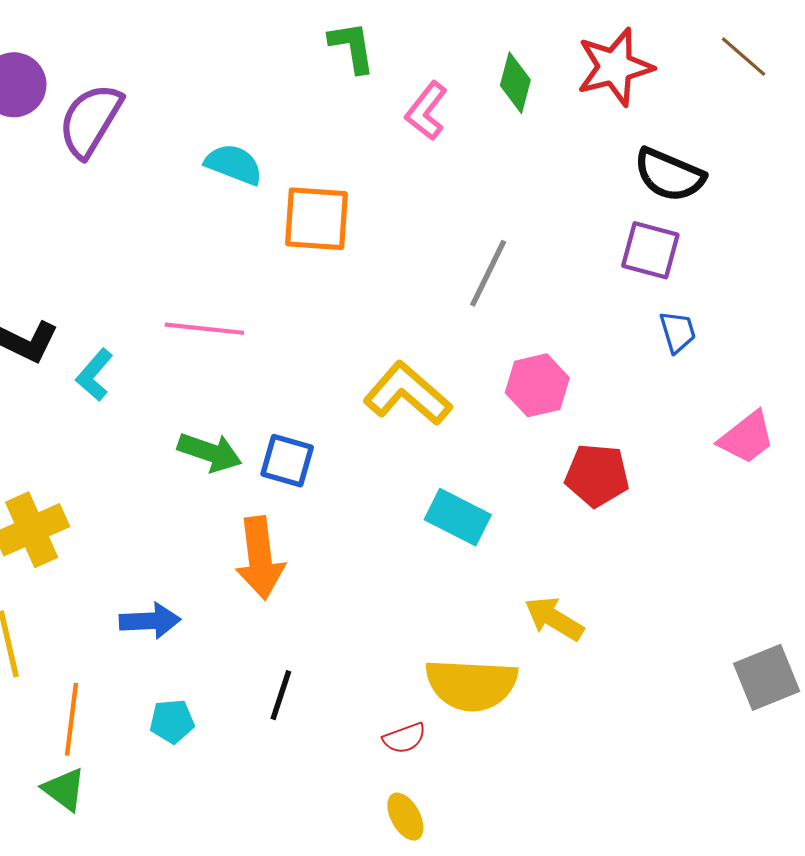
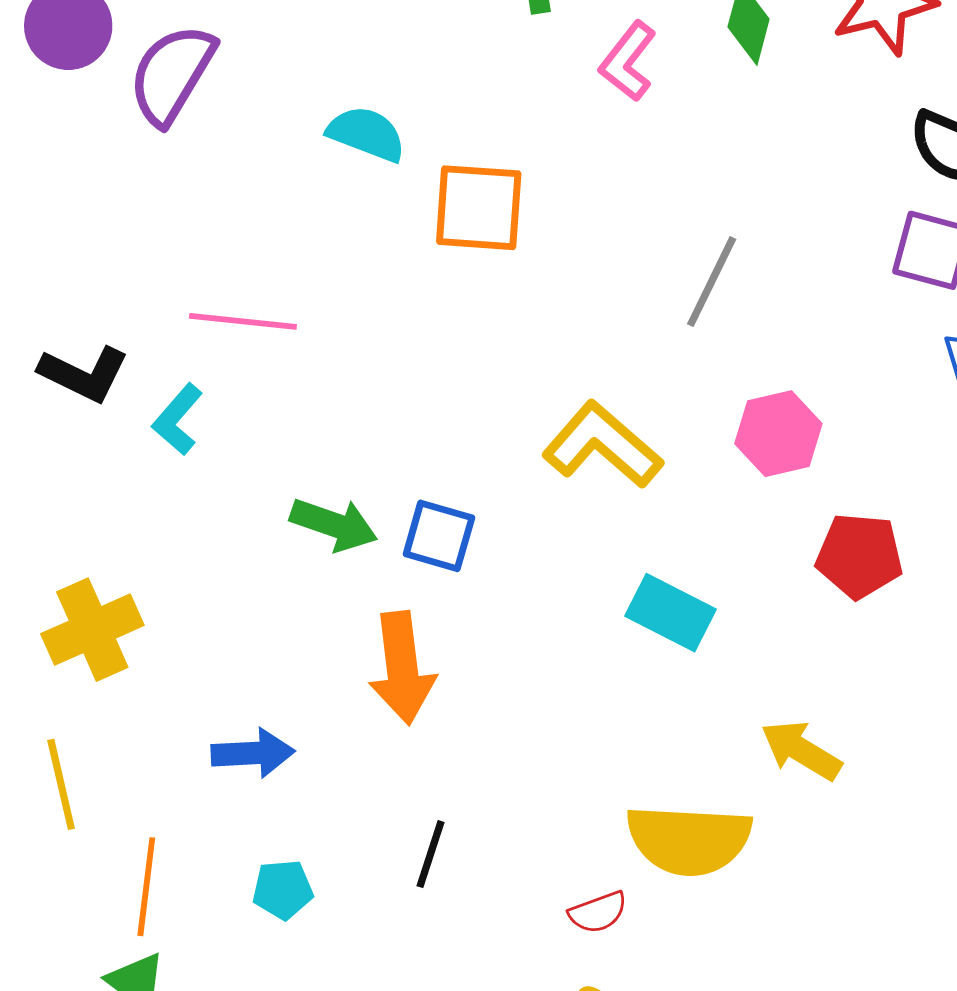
pink line: (204, 329) -> (243, 321), moved

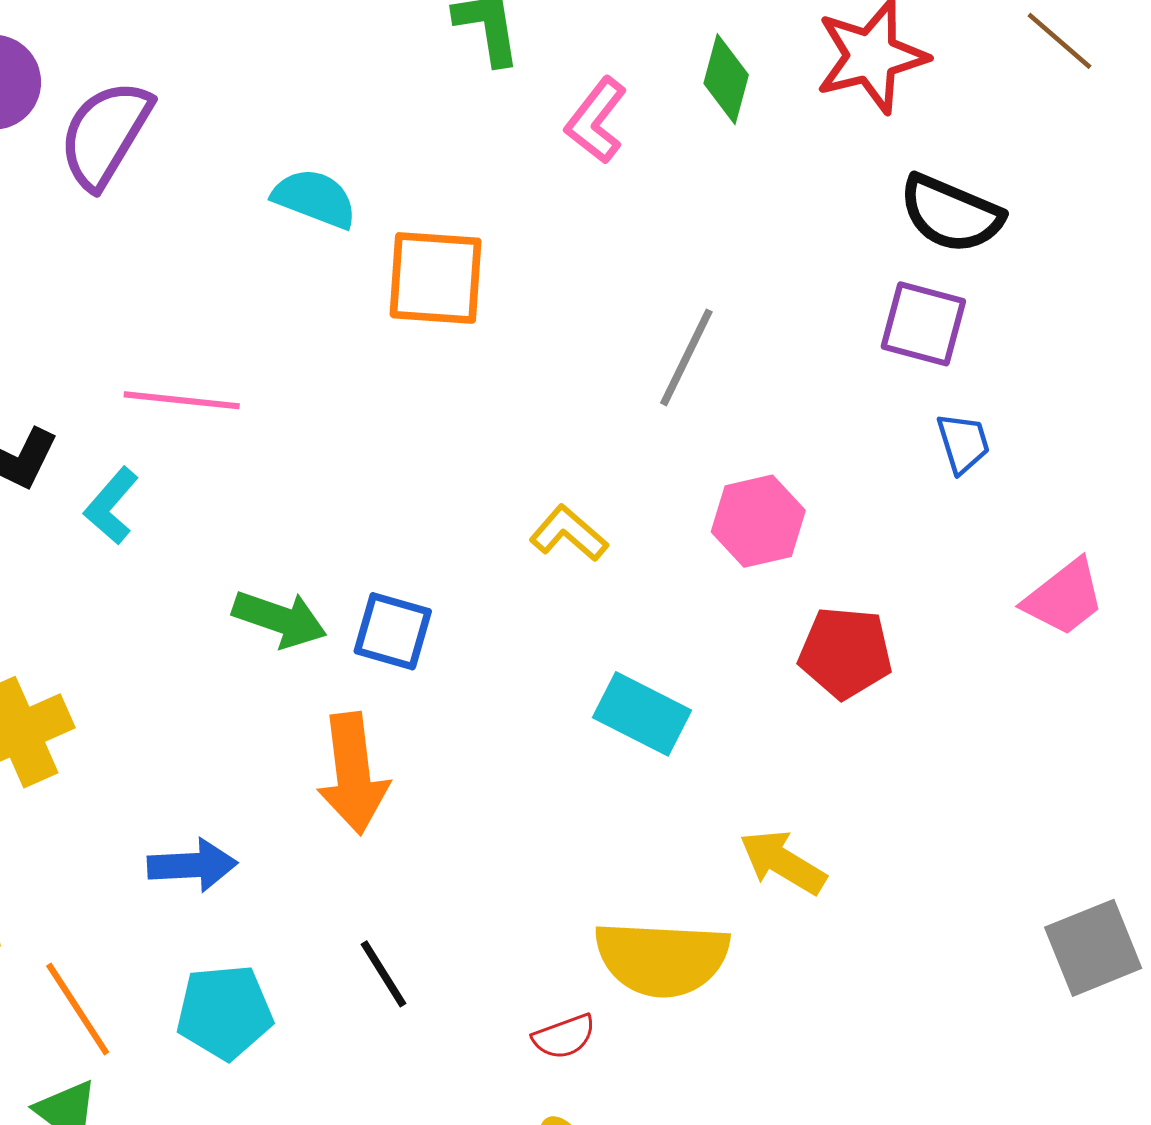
yellow L-shape: (602, 445) -> (569, 533), size x0.6
black line: (430, 854) -> (384, 974), turned -50
orange line: (146, 887) -> (78, 1009), turned -40
cyan pentagon: (283, 890) -> (224, 1012), size x1.5

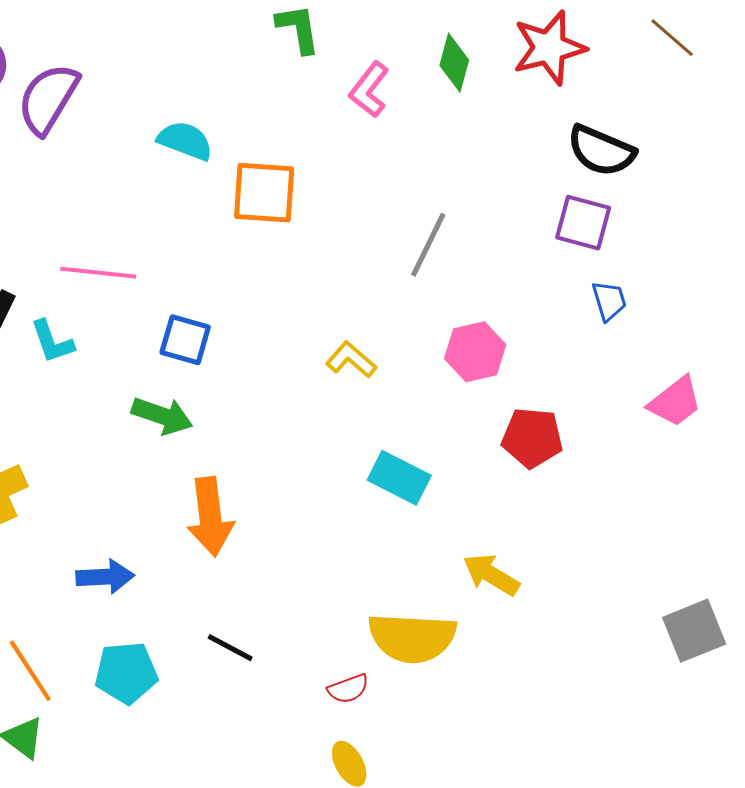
cyan L-shape: (111, 506) -> (52, 342), turned -60
blue square: (393, 631) -> (185, 340), moved
black line: (384, 974) -> (230, 648), turned -30

